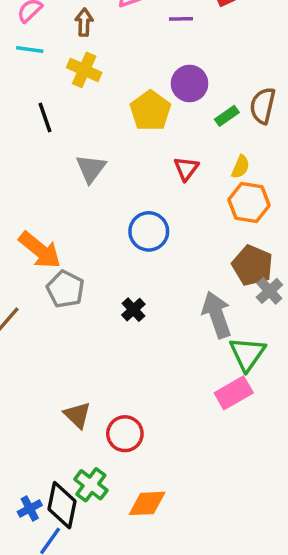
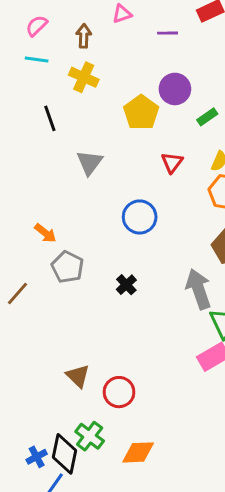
orange arrow: (40, 250) -> (45, 233), size x0.6

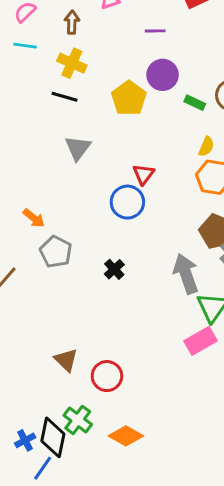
purple line: (168, 33) -> (155, 31), moved
green rectangle: (207, 117) -> (195, 103), turned 60
black line: (50, 118) -> (65, 97), moved, turned -55
red triangle: (172, 163) -> (144, 174), moved
orange diamond: (138, 452) -> (126, 436), turned 32

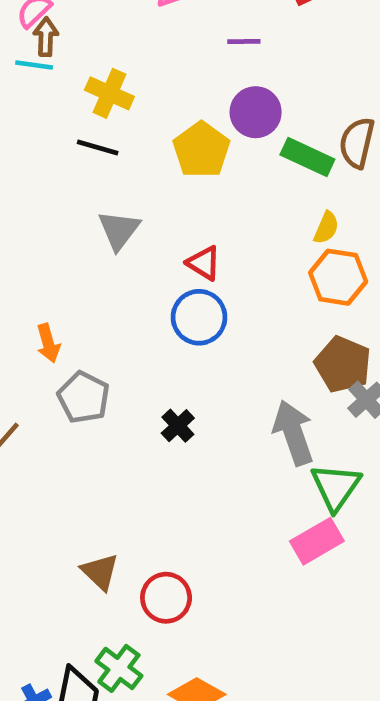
brown arrow: (72, 22) -> (46, 37), moved
green rectangle: (195, 103) -> (307, 157), size x1.5
red triangle: (144, 174) -> (204, 263), moved, turned -35
orange arrow: (34, 218) -> (48, 343), turned 35

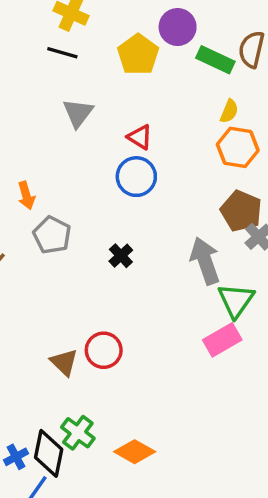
red circle: (166, 598) -> (104, 350), moved

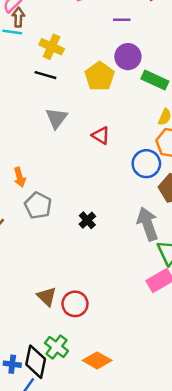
blue circle: (136, 177) -> (146, 164), moved
red circle: (104, 350) -> (75, 304), moved
blue cross: (16, 457) -> (12, 364), turned 35

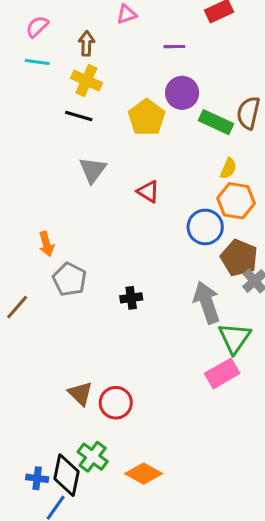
brown arrow: (18, 17) -> (86, 44), moved
black cross: (87, 220) -> (131, 298), turned 35

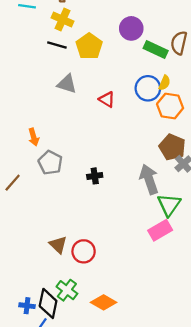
yellow pentagon: (147, 118) -> (89, 46), moved
gray triangle: (93, 170) -> (67, 84), turned -50
blue circle: (205, 227) -> (148, 88), moved

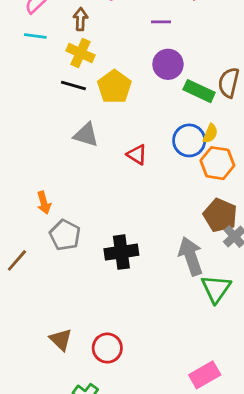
black cross: (95, 176) -> (121, 252), size x1.6
pink rectangle: (160, 230) -> (205, 375), moved
brown triangle: (58, 245) -> (61, 340), moved

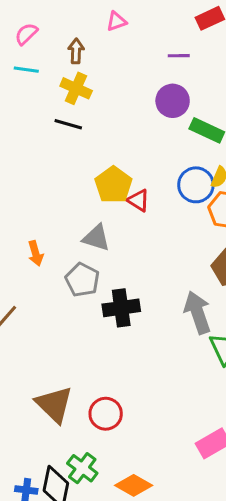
purple line: (161, 22) -> (179, 56), moved
yellow pentagon: (114, 87) -> (113, 185), moved
gray triangle: (86, 135) -> (96, 238), moved
gray pentagon: (65, 235) -> (82, 280), moved
brown triangle: (61, 340) -> (54, 404), size x1.5

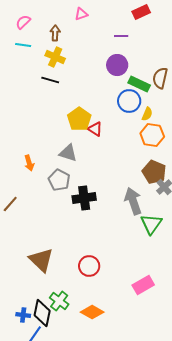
blue circle: (196, 185) -> (129, 101), moved
red circle: (106, 414) -> (89, 266), moved

